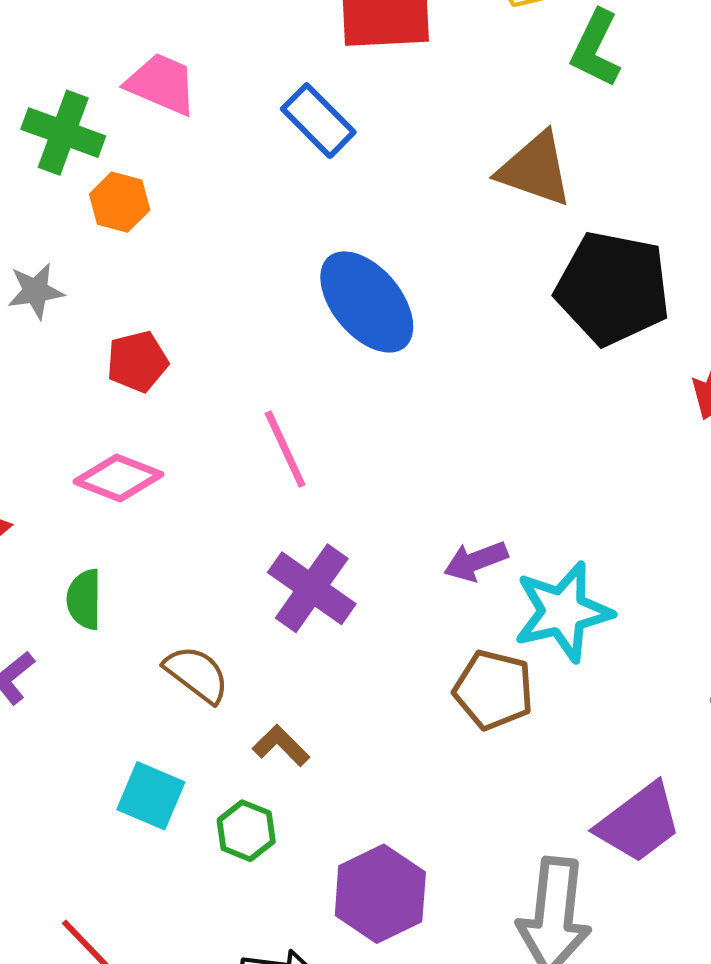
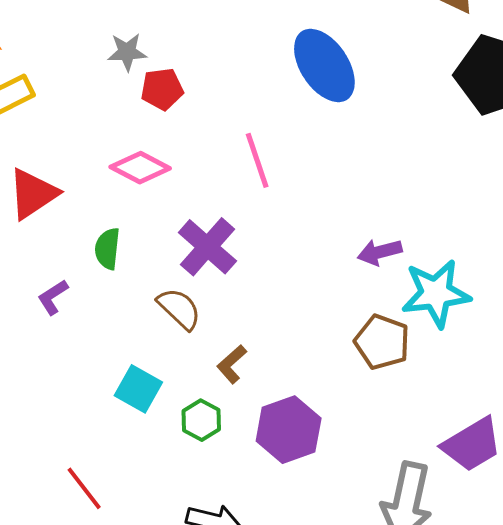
gray star: (36, 291) -> (127, 52), moved
purple cross: (312, 588) -> (207, 247), moved
brown L-shape: (281, 746) -> (232, 364), turned -93
purple hexagon: (380, 894) -> (289, 430), moved

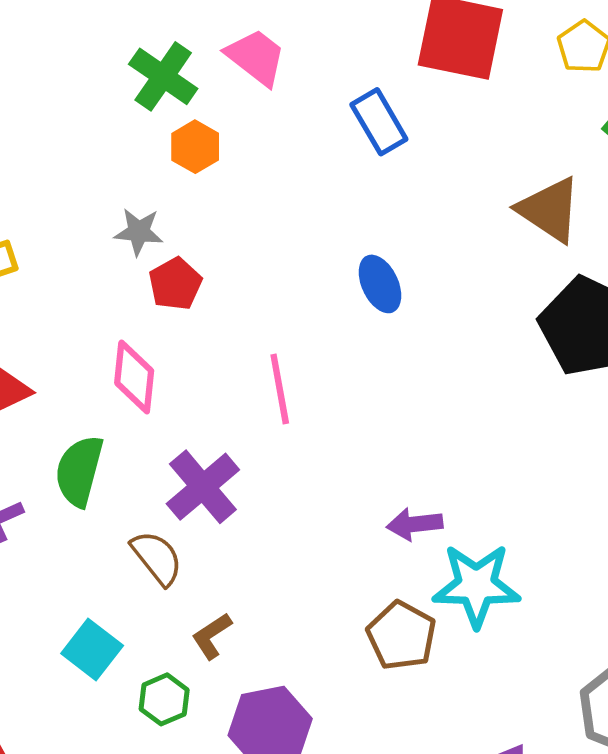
blue ellipse: (324, 65) -> (380, 284), size x0.6
red pentagon: (162, 89) -> (175, 284), turned -30
pink diamond: (140, 168) -> (134, 377), turned 60
green semicircle: (107, 249) -> (79, 471), size x1.4

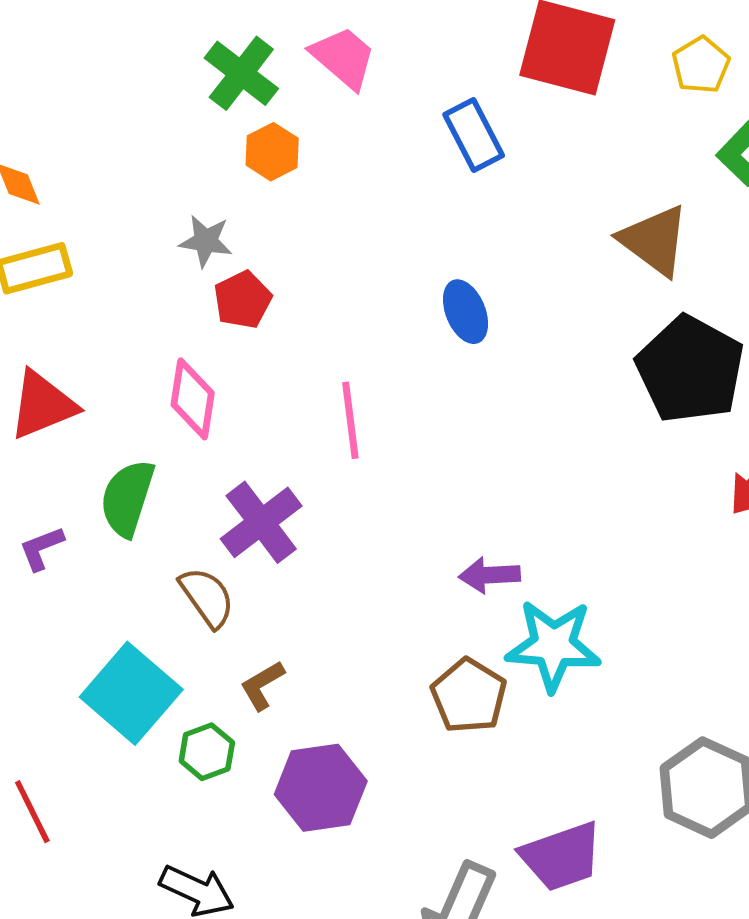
cyan square: (92, 650) -> (131, 693), size x1.5

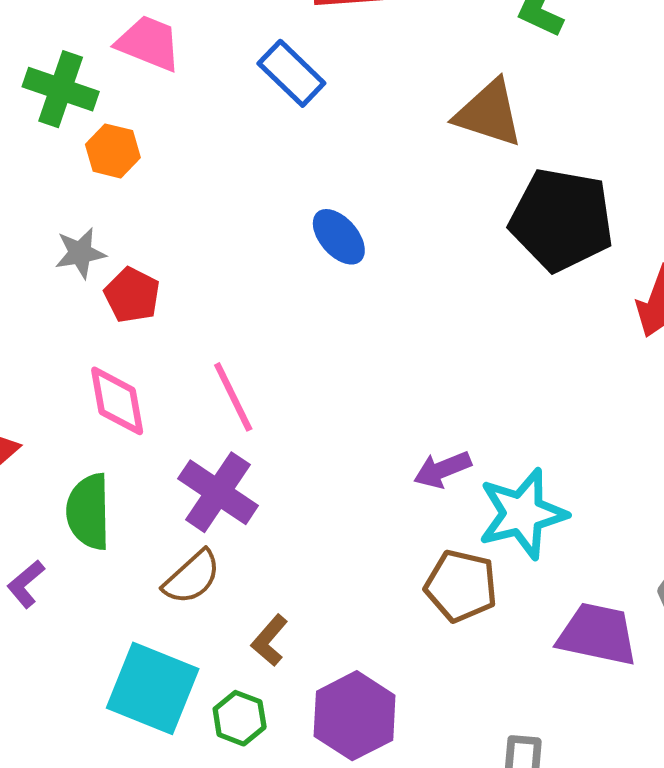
pink line: (350, 420) -> (233, 397), moved
brown semicircle: (207, 597) -> (192, 577), turned 102
purple trapezoid: (561, 856) -> (597, 634), moved, turned -130

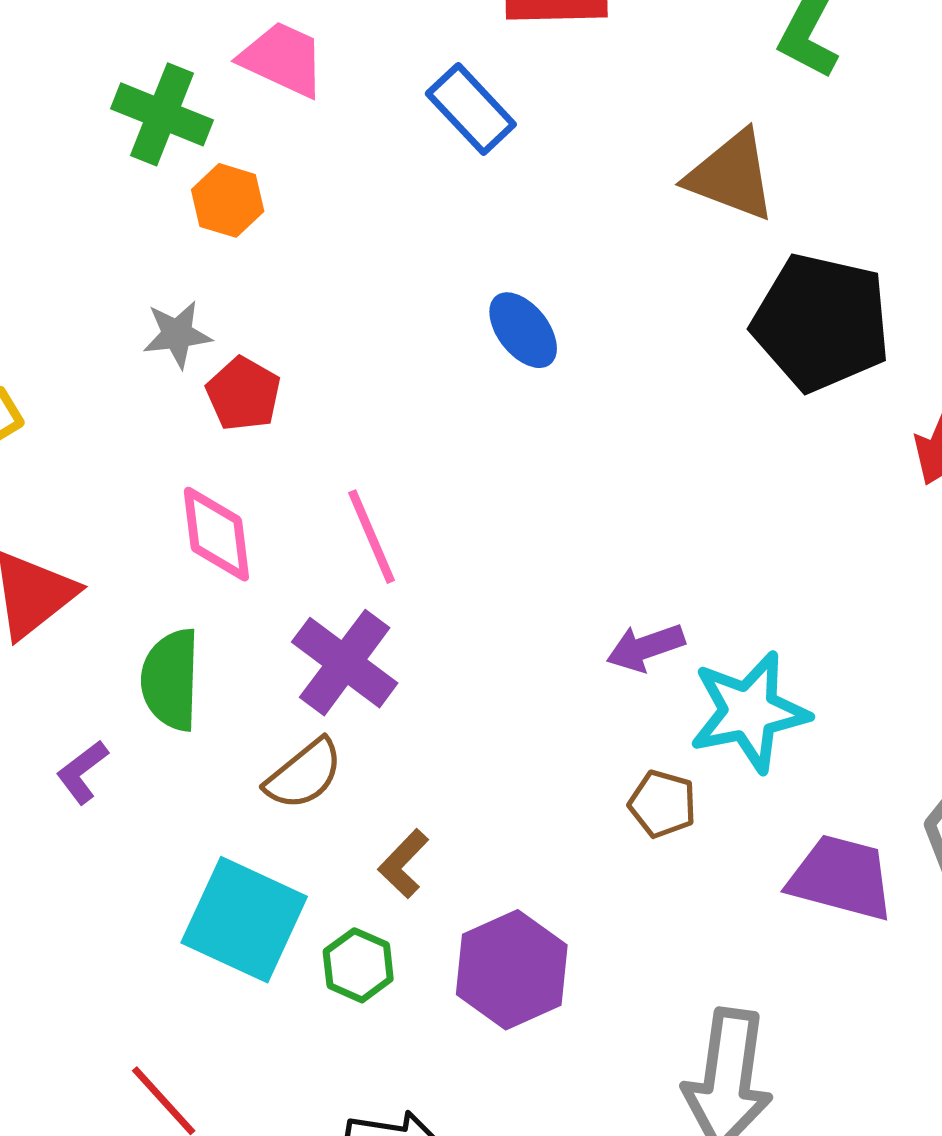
brown pentagon: (461, 586) -> (663, 804), size x0.7

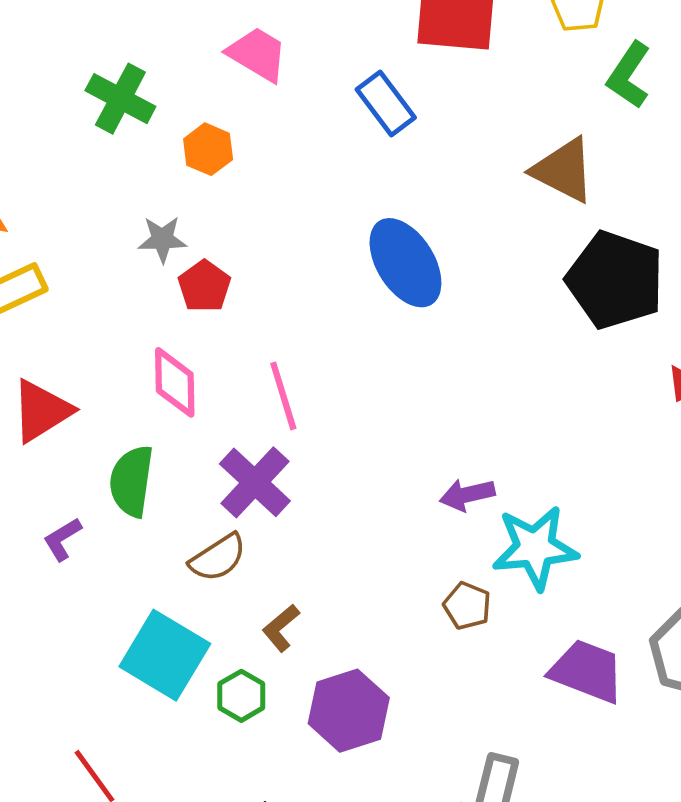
green cross: (162, 114) -> (120, 99), moved
blue ellipse: (523, 330) -> (405, 263), size x1.6

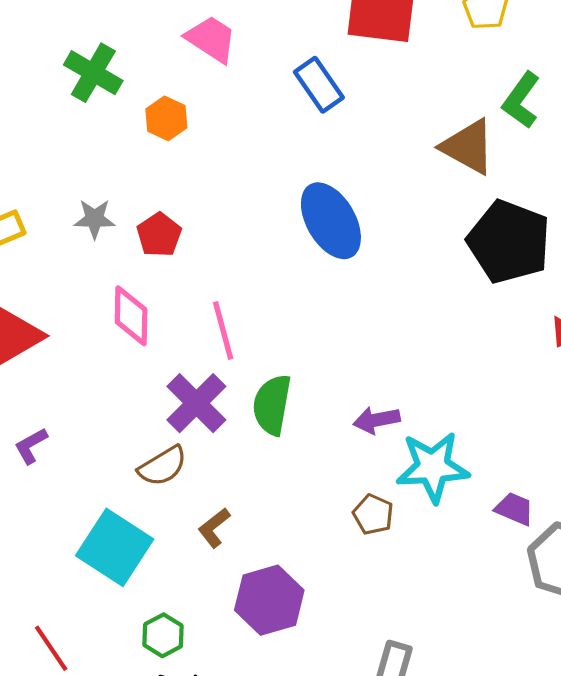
green L-shape: (629, 75) -> (521, 100), moved
gray star: (162, 239) -> (95, 219), moved
green semicircle: (132, 481) -> (272, 405), moved
purple trapezoid: (587, 671) -> (514, 509), moved, size x0.6
green hexagon: (241, 696) -> (163, 635), moved

